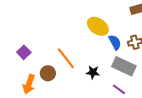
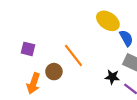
purple square: (24, 52) -> (28, 49), turned -32
black star: (93, 72) -> (112, 77), moved

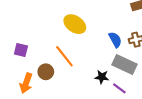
yellow ellipse: (108, 21) -> (75, 24), moved

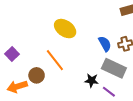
purple square: (21, 50) -> (12, 54), turned 32
orange arrow: (26, 83) -> (17, 87), turned 54

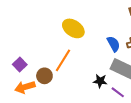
purple square: (12, 54) -> (20, 64), moved
orange line: (55, 60) -> (63, 60), turned 70

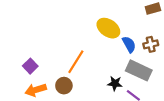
yellow ellipse: (73, 28) -> (108, 28), moved
brown circle: (44, 76) -> (64, 86), moved

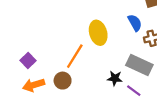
yellow ellipse: (108, 28) -> (98, 33), moved, turned 40
blue semicircle: (129, 44) -> (135, 23), moved

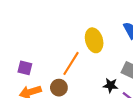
purple square: (28, 61) -> (25, 68), turned -32

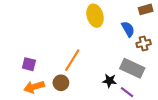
yellow ellipse: (94, 40) -> (95, 16), moved

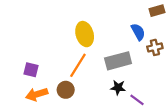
yellow ellipse: (95, 16) -> (85, 34), moved
gray rectangle: (132, 68) -> (118, 61), moved, turned -40

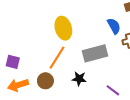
black star: (118, 88) -> (79, 79), moved

